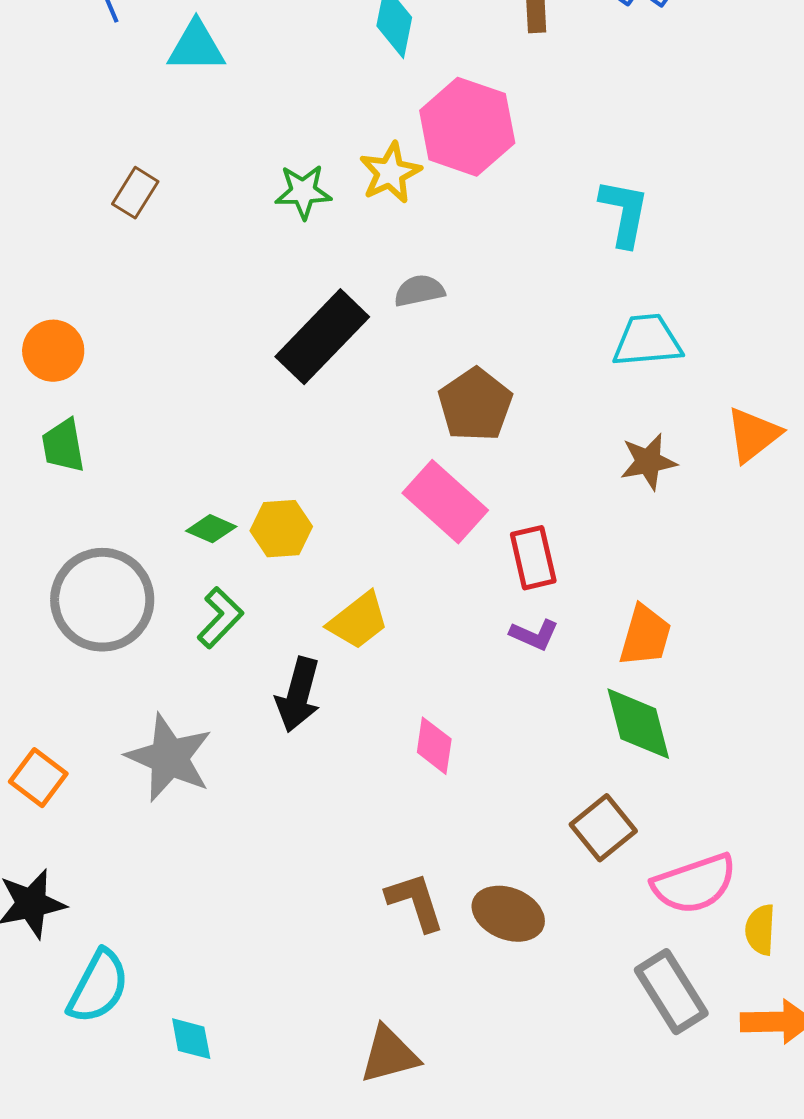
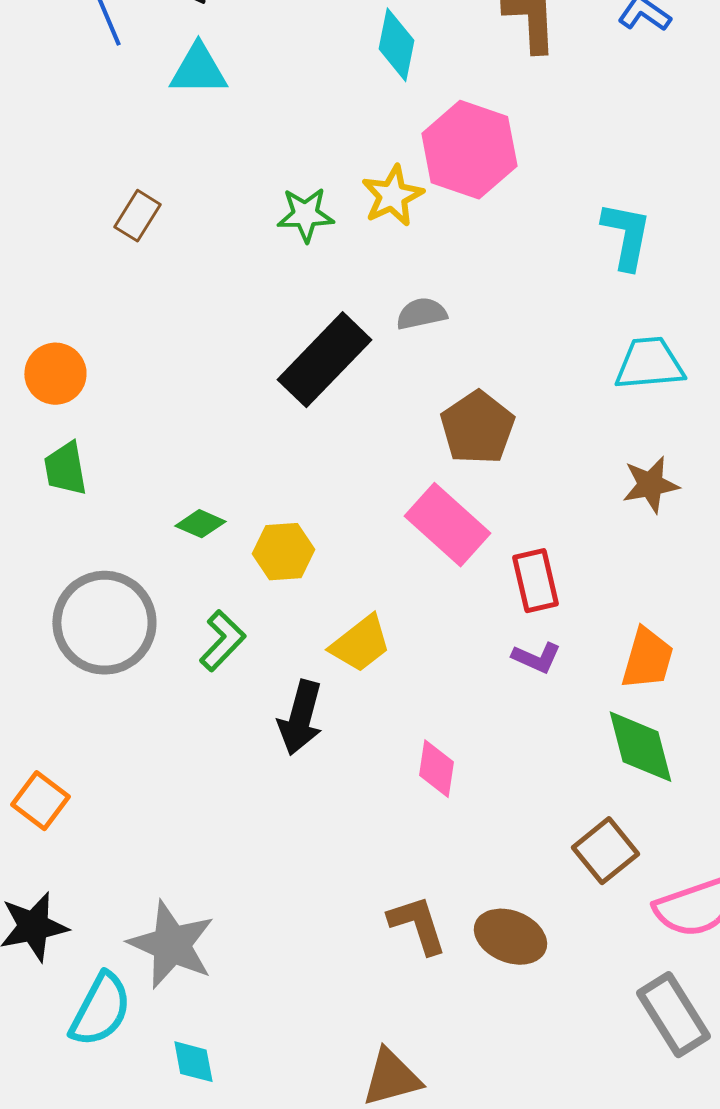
green diamond: (211, 529) -> (200, 524), moved
gray star: (169, 758) -> (171, 945), moved

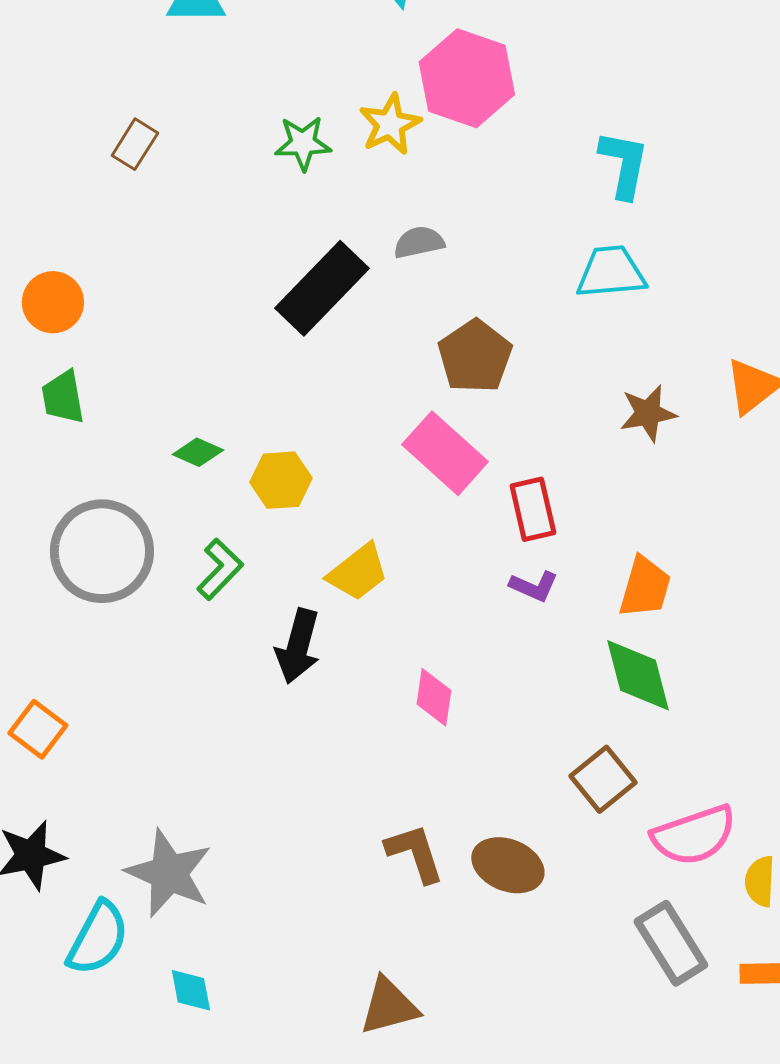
cyan trapezoid: (649, 364) -> (611, 272), moved

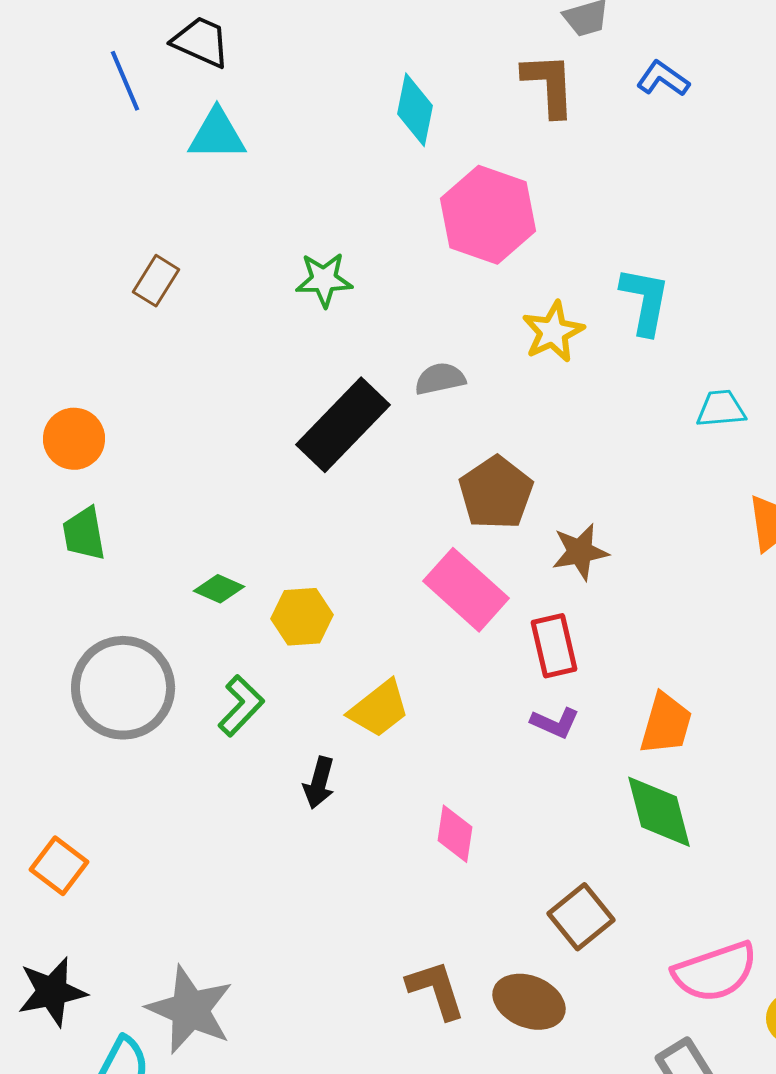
yellow star: (390, 124) -> (553, 332), moved
cyan trapezoid: (611, 272) -> (721, 409), moved, size x0.7
brown star: (648, 413) -> (580, 552), moved
black arrow: (298, 646) -> (319, 783), size x0.7
brown square: (603, 779) -> (581, 917), moved

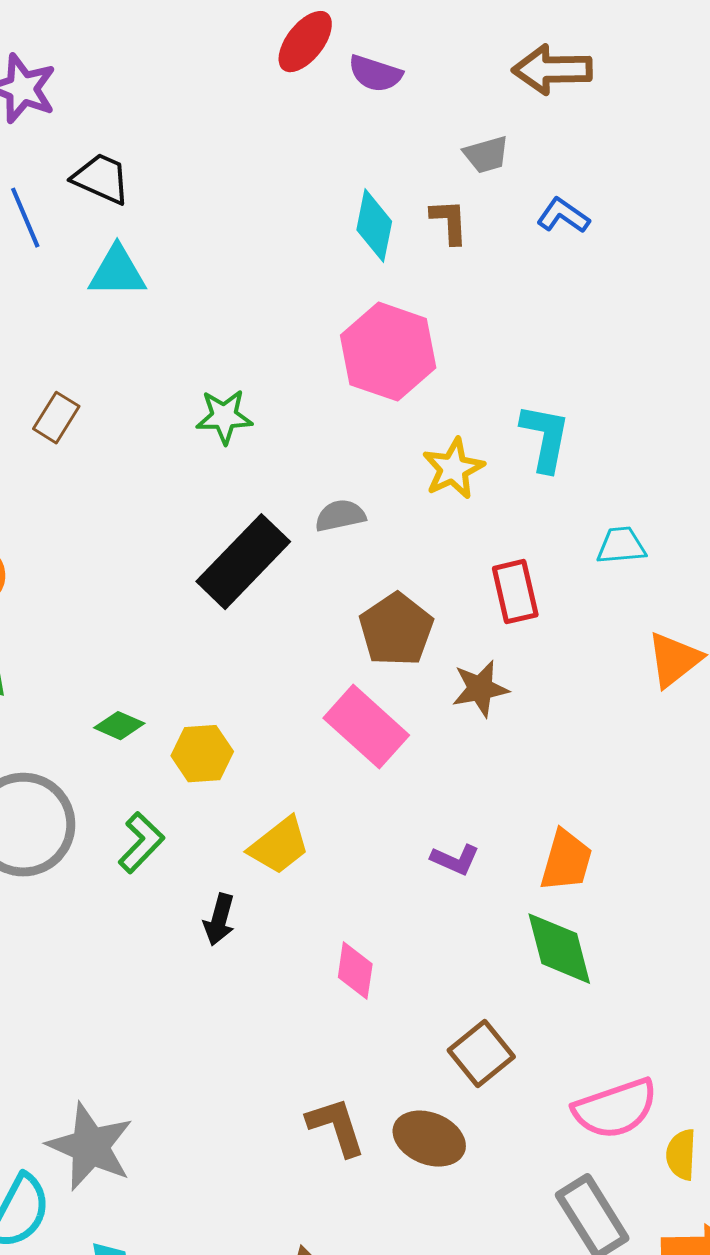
brown L-shape: (549, 85) -> (449, 222), size x0.7
cyan diamond: (415, 110) -> (374, 226), moved
red rectangle: (554, 646) -> (515, 592), moved

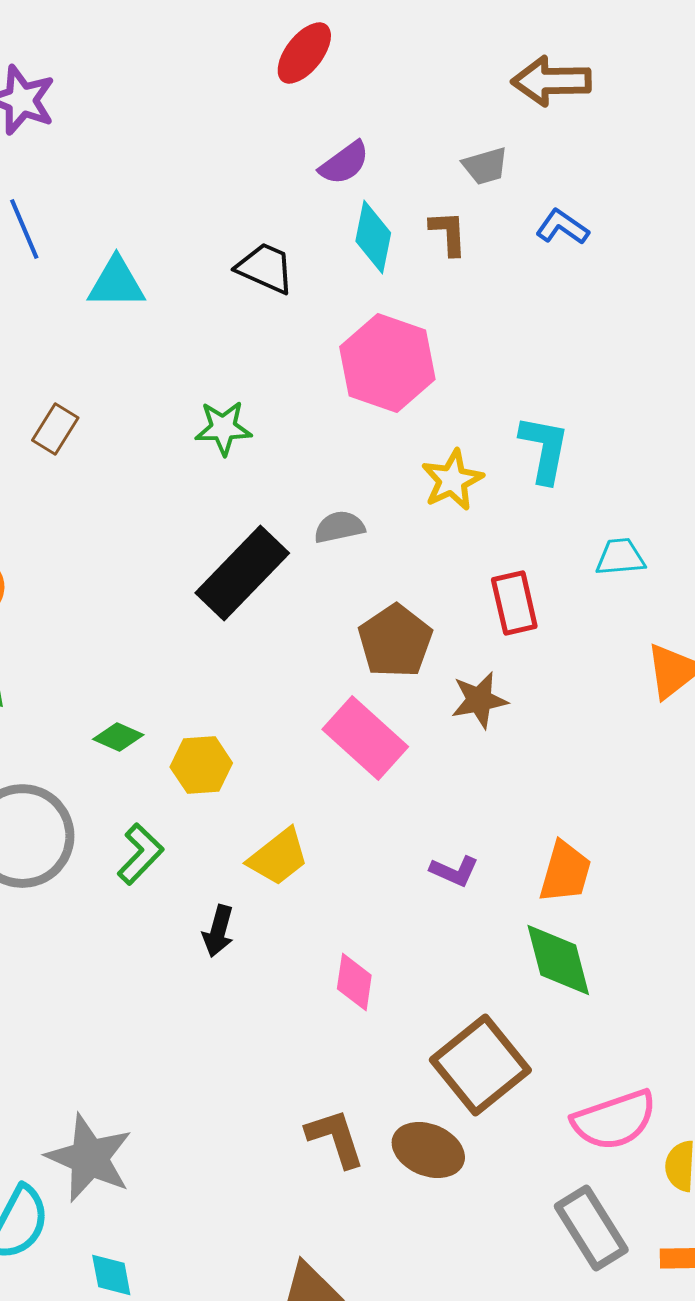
purple semicircle: (375, 74) -> (344, 163), moved, turned -54
black trapezoid: (101, 179) -> (265, 268), moved
brown square: (481, 1054) -> (480, 1065), size x1.5

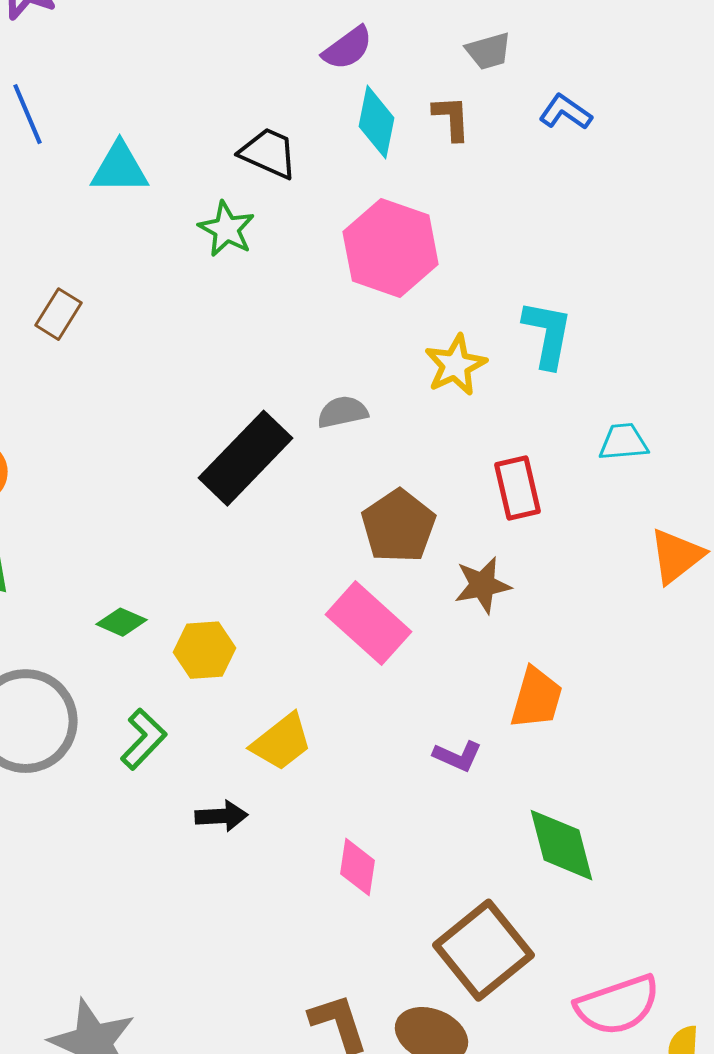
green star: (223, 428) -> (227, 229), moved, turned 30
orange trapezoid: (565, 872) -> (537, 698), moved
black arrow: (218, 931) -> (222, 816), turned -108

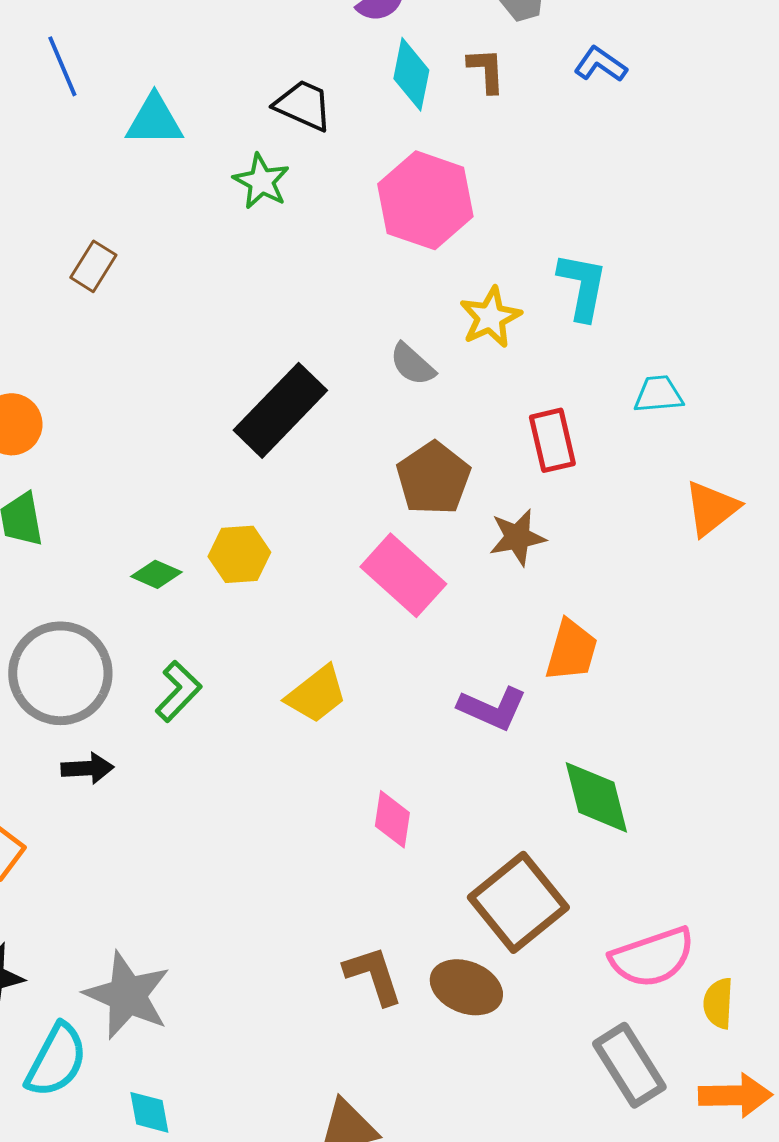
gray semicircle: (343, 412) -> (412, 364), moved, turned -126
yellow hexagon: (205, 650) -> (239, 554), moved
purple L-shape: (458, 756) -> (492, 708), size x1.4
black arrow: (222, 816) -> (87, 768), moved

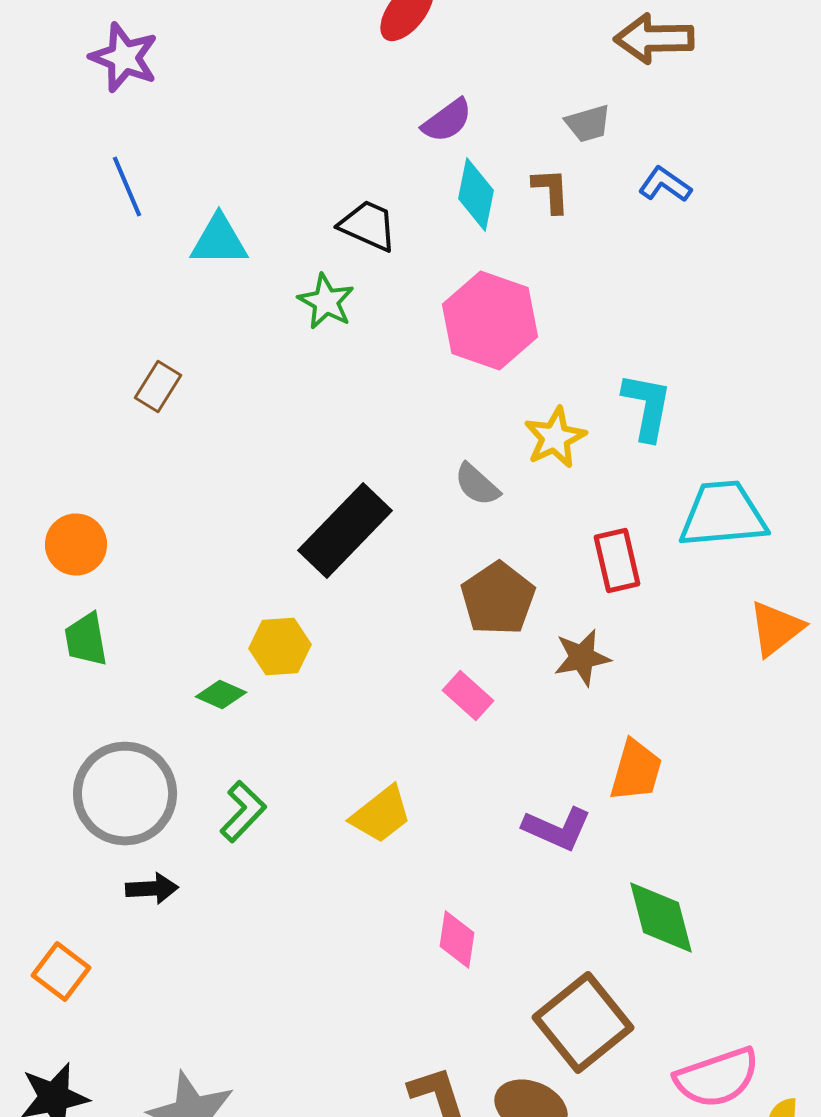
cyan trapezoid: (658, 394) -> (723, 514), size x1.8
yellow hexagon: (239, 554) -> (280, 646), moved
pink rectangle: (403, 575) -> (468, 696), size x0.6

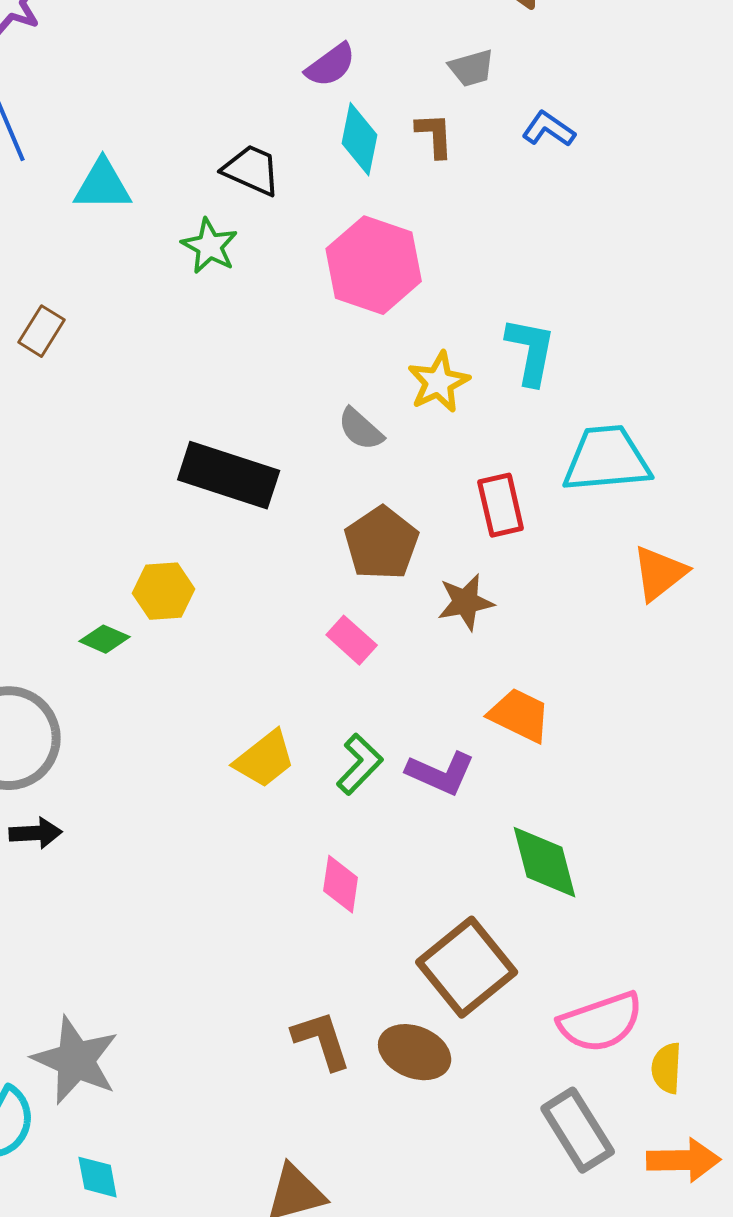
black rectangle: (345, 530) -> (229, 475), turned 64
orange trapezoid: (636, 770) -> (520, 715), turned -80
green L-shape: (243, 812) -> (360, 764), moved

